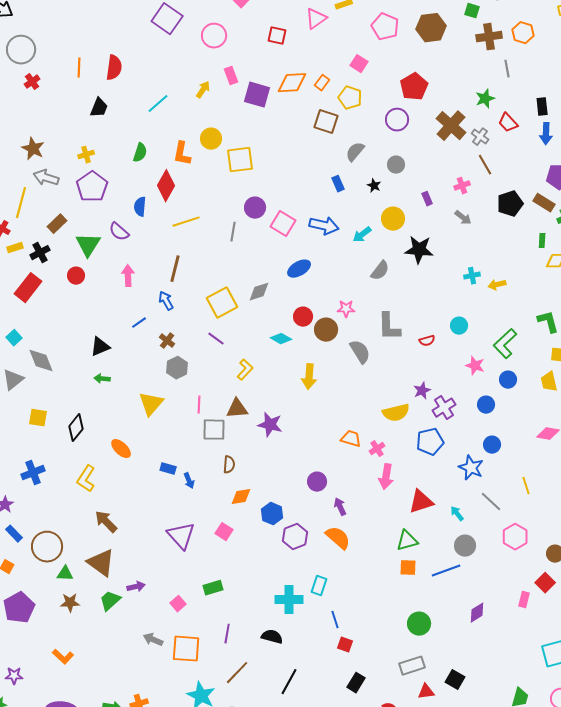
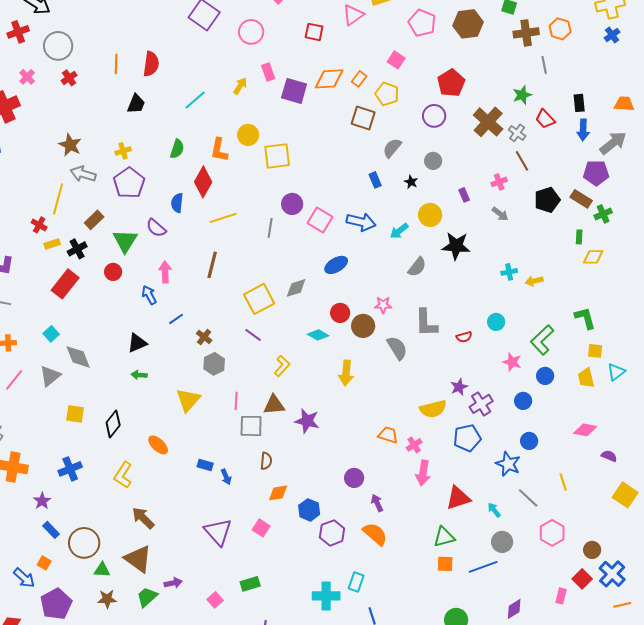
blue arrow: (166, 301) -> (149, 295), moved

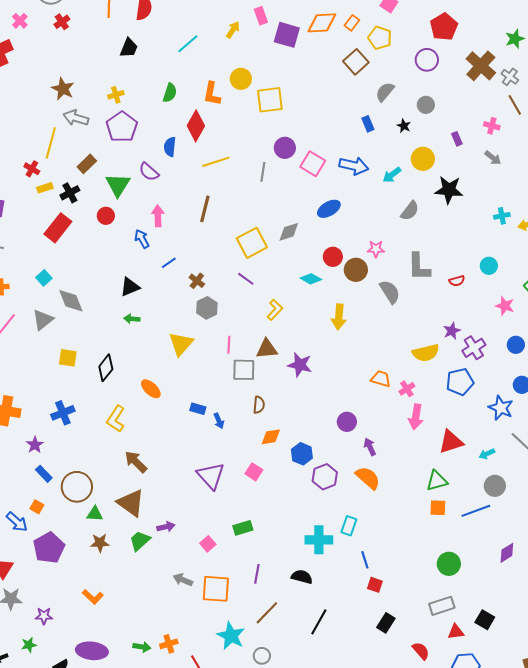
brown square: (363, 118) -> (356, 62), turned 30
pink cross: (499, 182) -> (492, 126), turned 35
cyan arrow: (494, 510) -> (487, 454), turned -77

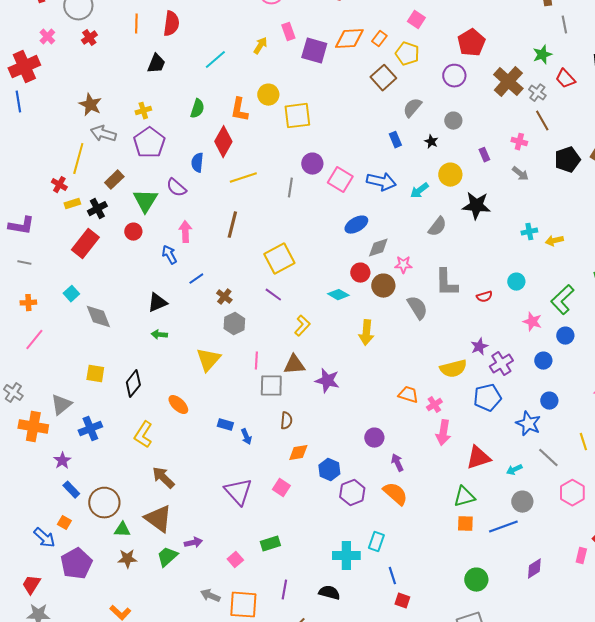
gray diamond: (289, 232) -> (378, 248), moved
gray triangle: (43, 320) -> (61, 405), moved

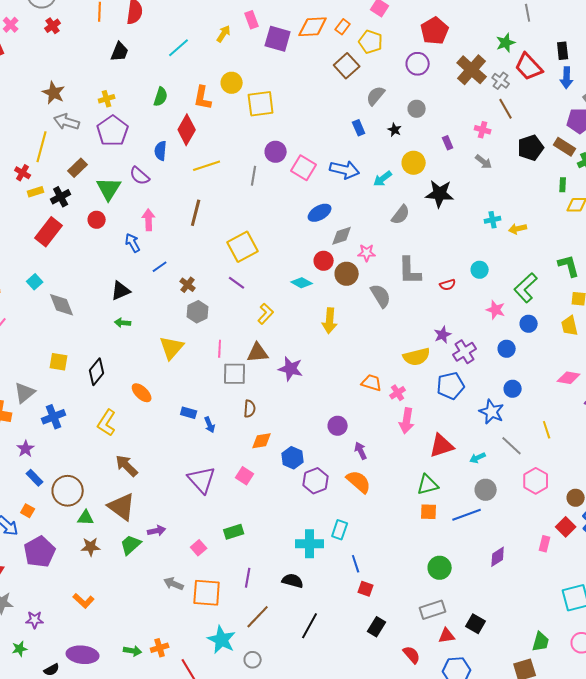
red trapezoid: (565, 79) -> (529, 67), size x1.4

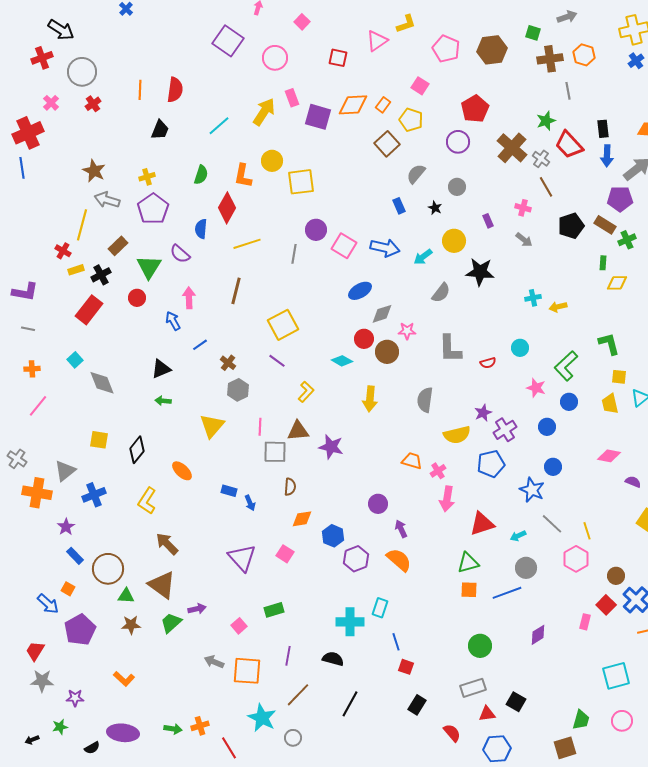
yellow arrow: (224, 34) -> (264, 112), size x1.6
gray semicircle: (381, 296) -> (425, 400), moved, turned -140
yellow line: (547, 430) -> (587, 531), moved

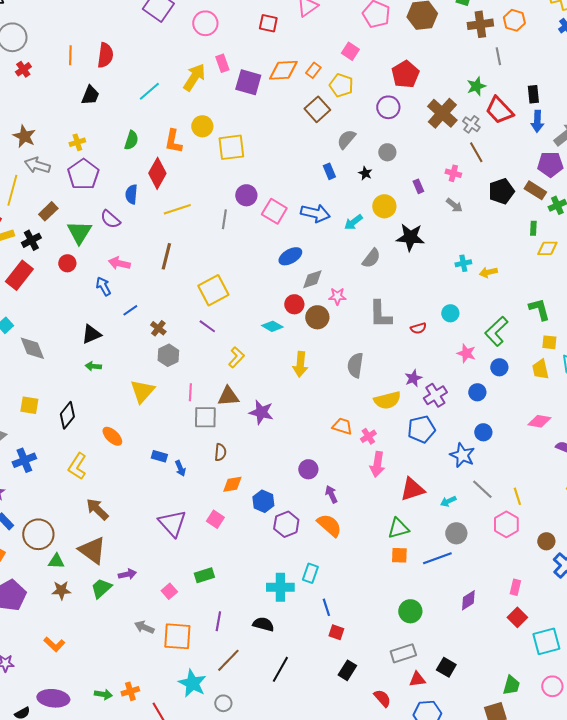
pink arrow: (189, 298) -> (119, 263), turned -75
red square: (606, 605) -> (517, 617), moved

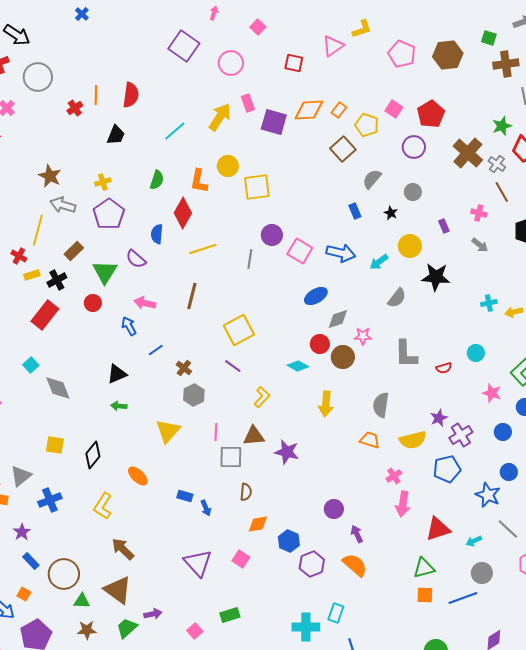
pink square: (350, 51) -> (394, 109), moved
red cross: (23, 69) -> (75, 108), moved
orange trapezoid: (342, 426) -> (370, 440), moved

